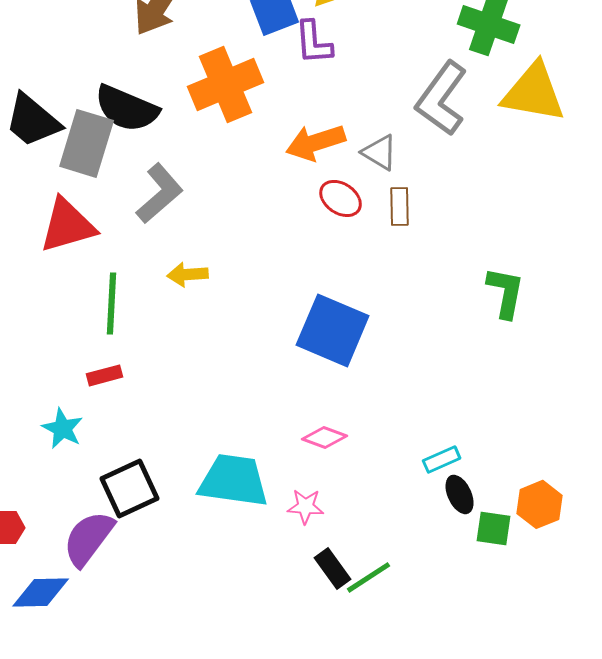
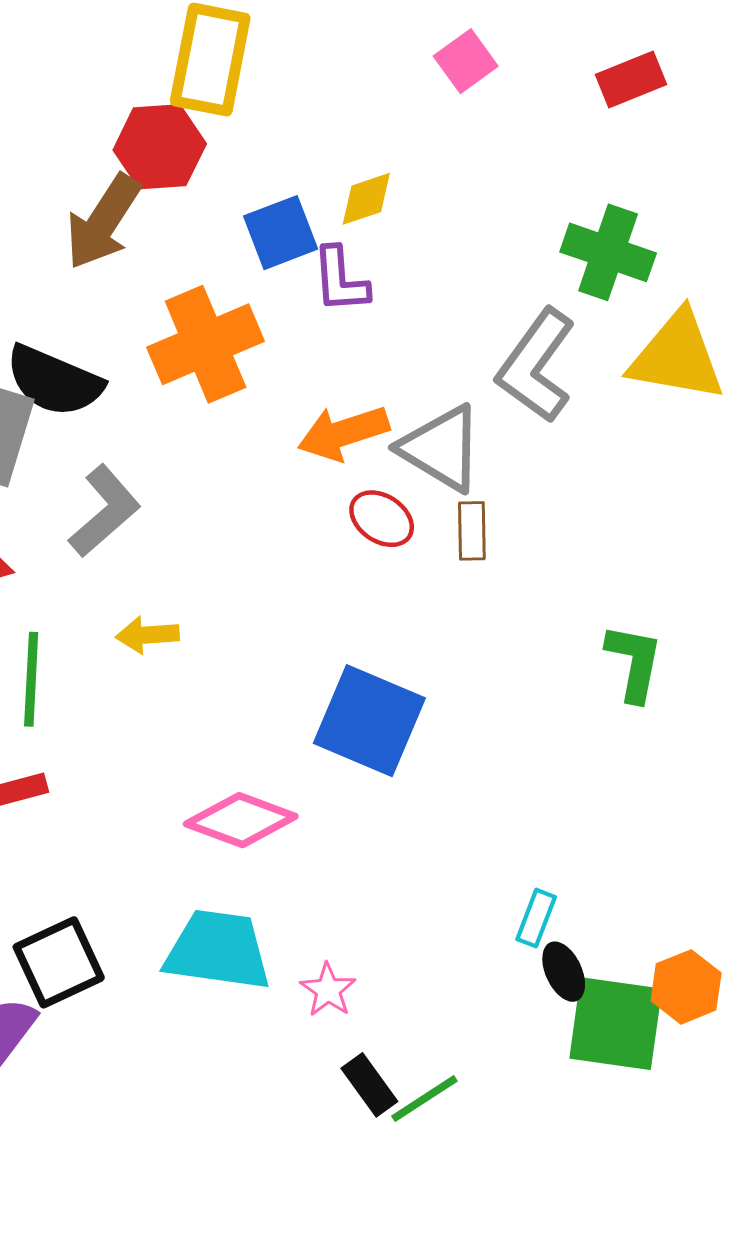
gray triangle: (380, 152) -> (441, 448), size x1.6
pink diamond: (325, 437) -> (241, 820), moved, size x1.6
cyan rectangle: (442, 459) -> (536, 918), turned -45
pink star: (306, 506) -> (328, 990), turned 30
green square: (494, 528) -> (616, 1024), size x1.8

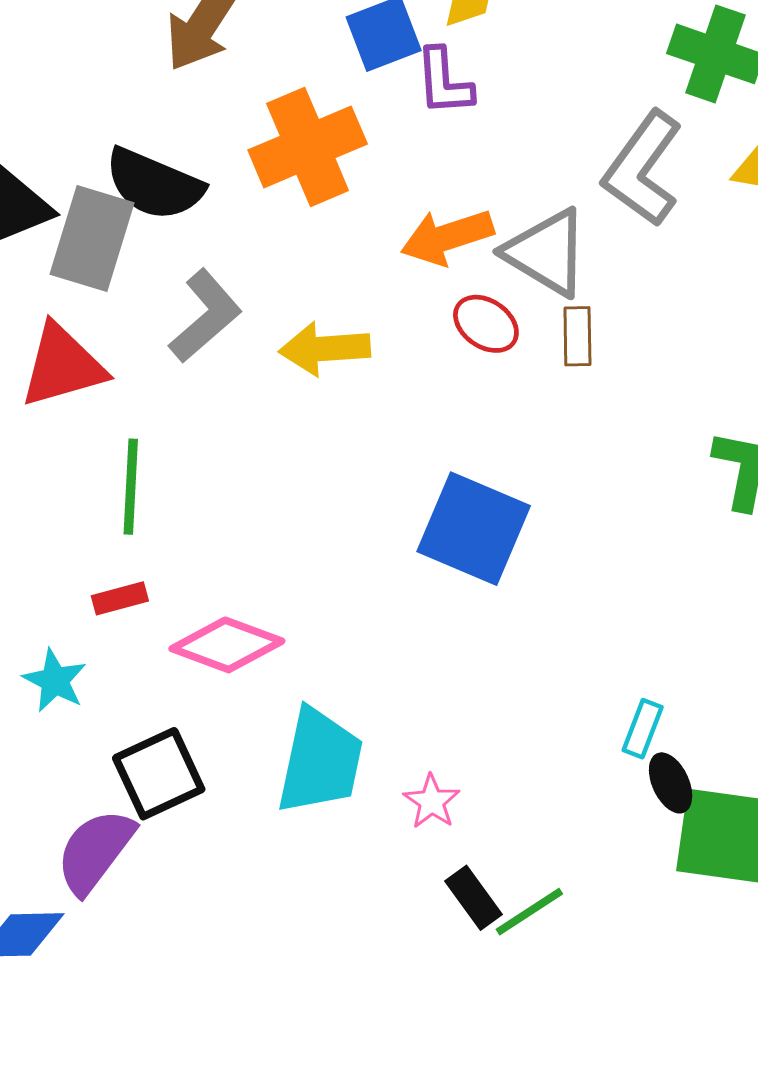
yellow arrow: (147, 635) -> (325, 349), moved, size x1.4
pink diamond: (241, 820) -> (227, 645), moved
cyan trapezoid: (218, 950) -> (320, 761), turned 94

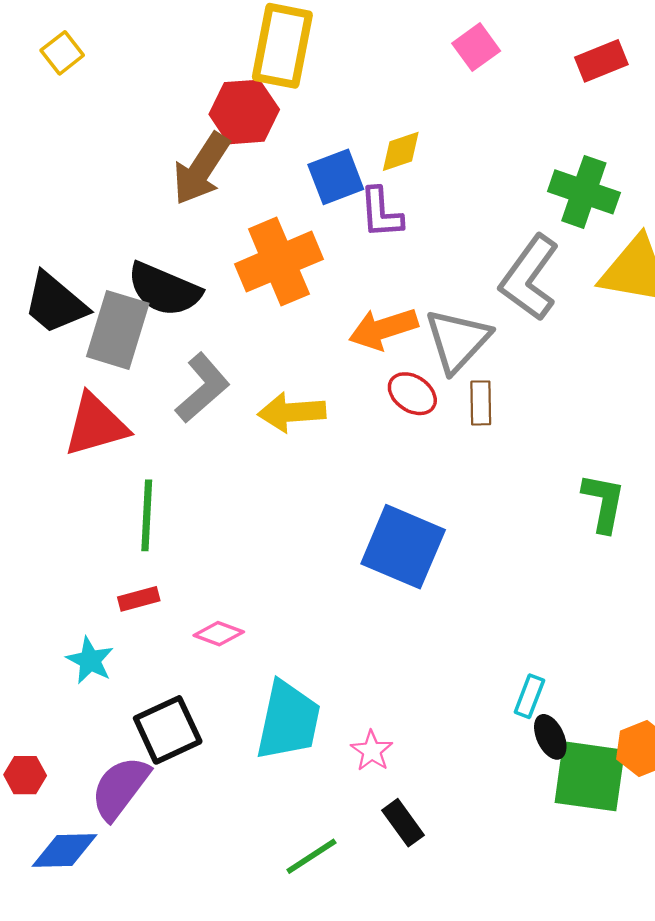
gray triangle: (546, 252) -> (458, 340), turned 42
pink diamond: (227, 645) -> (219, 634), size x0.6
green line: (529, 912) -> (311, 856), moved

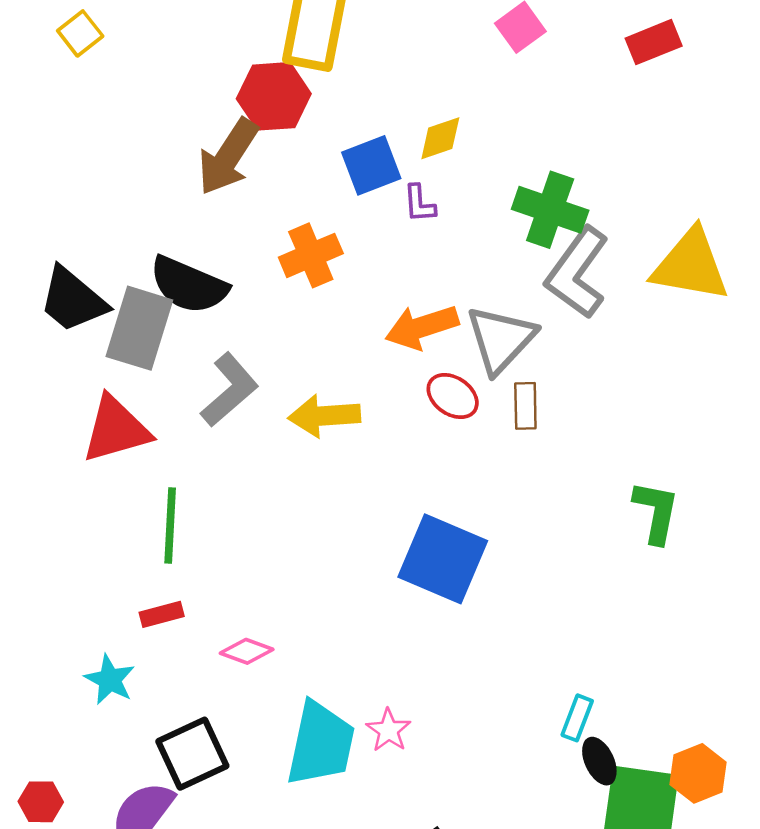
green cross: (584, 192) -> (550, 210), moved
purple L-shape: (381, 213) -> (419, 204), size x0.7
orange cross: (279, 262) -> (311, 255), size x0.7
pink star: (372, 751) -> (388, 730), moved

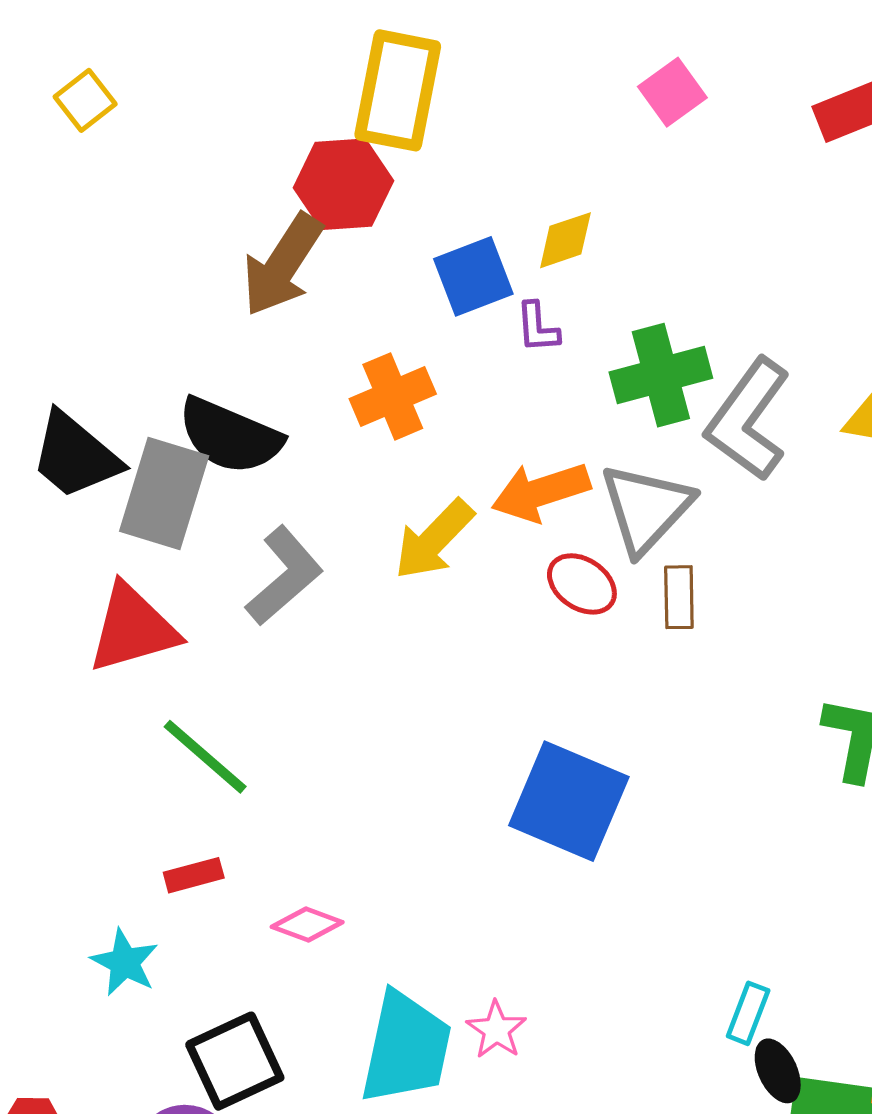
green cross: (550, 210) -> (661, 375), moved, turned -34
yellow arrow: (324, 416) -> (434, 540), moved, turned -42
green line: (170, 526) -> (205, 757), turned -52

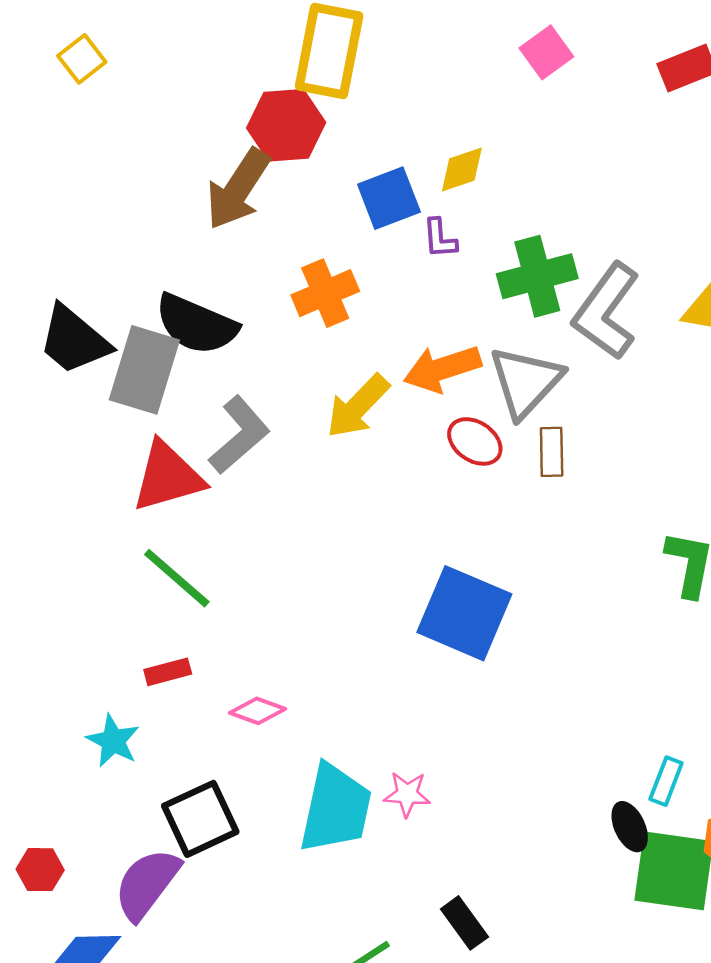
red triangle: (133, 628) -> (168, 477), moved
cyan rectangle: (748, 1013) -> (666, 781), moved
pink star: (496, 1030) -> (407, 794), turned -30

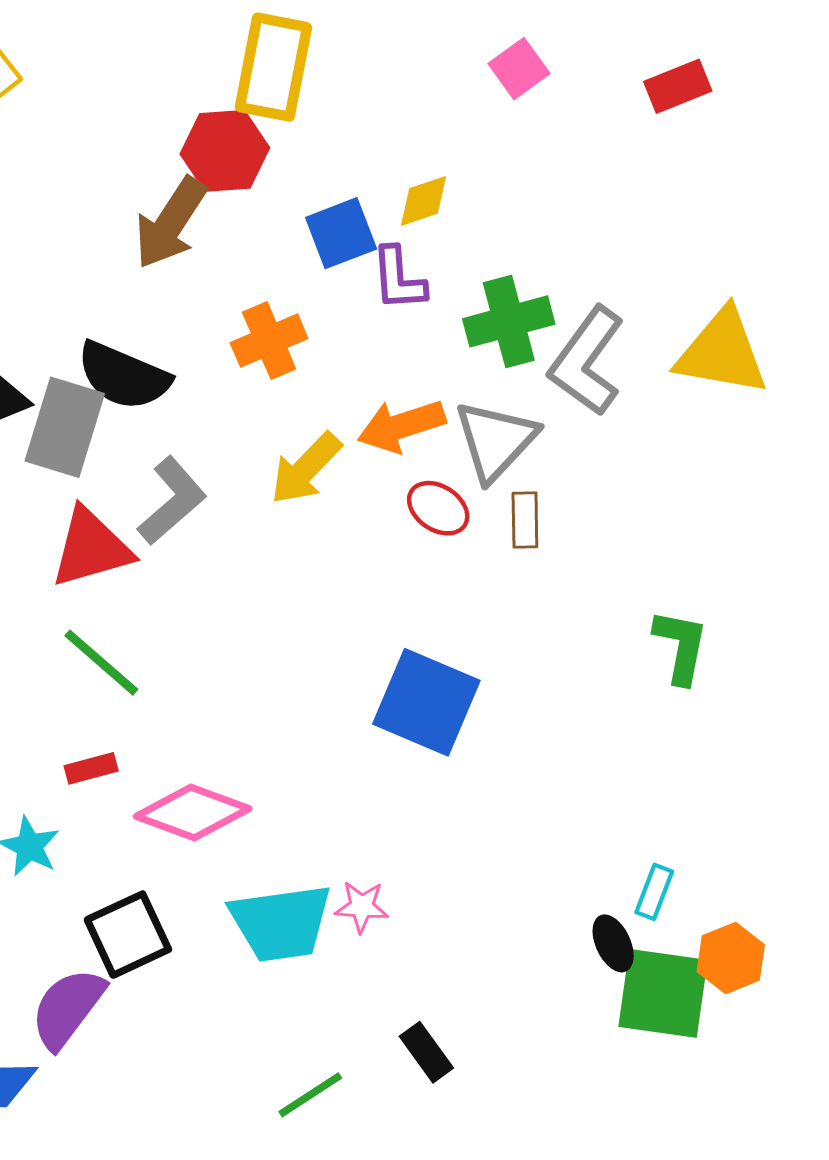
purple L-shape: (440, 238) -> (398, 279), size x1.4
pink diamond: (257, 711) -> (193, 813), size x1.8
cyan trapezoid: (336, 808) -> (281, 923), turned 70

